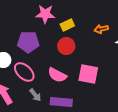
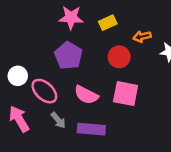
yellow rectangle: (67, 25) -> (108, 23), moved
purple pentagon: (28, 42) -> (68, 56), moved, turned 30
red circle: (66, 46) -> (119, 57), moved

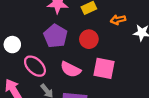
red circle: (119, 57) -> (89, 39), moved
white circle: (18, 76) -> (12, 45), moved

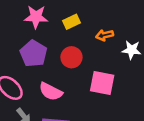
pink square: (104, 68) -> (102, 83), moved

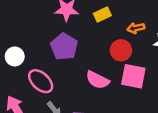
red circle: (71, 57) -> (121, 50), moved
pink semicircle: (51, 92) -> (97, 80), moved

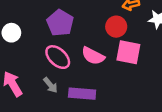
pink ellipse: (41, 81) -> (58, 57), moved

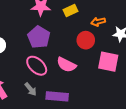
pink square: (128, 52) -> (108, 62), moved

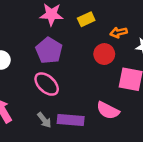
pink semicircle: (66, 65) -> (108, 110), moved
gray arrow: (31, 89) -> (44, 120), moved

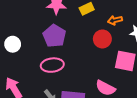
pink ellipse: (47, 84) -> (52, 65), turned -50

